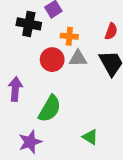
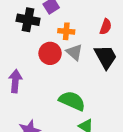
gray triangle: (78, 58) -> (74, 52), turned 42
green semicircle: (50, 109) -> (72, 101), moved, turned -96

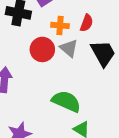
red semicircle: (106, 27) -> (87, 23), moved

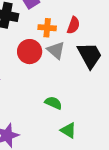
green semicircle: (66, 101) -> (53, 103), size x0.6

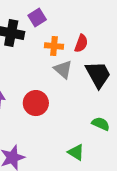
red circle: (30, 52) -> (36, 103), moved
green semicircle: (53, 103) -> (101, 124), moved

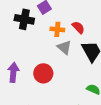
red semicircle: (81, 43) -> (78, 27), turned -64

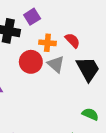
red circle: (43, 73) -> (31, 62), moved

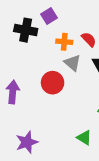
red circle: (31, 62) -> (53, 83), moved

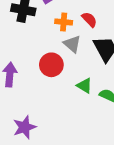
green triangle: (84, 138) -> (84, 86), moved

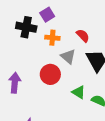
orange cross: (64, 22) -> (52, 38), moved

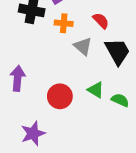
red circle: (50, 74) -> (60, 96), moved

